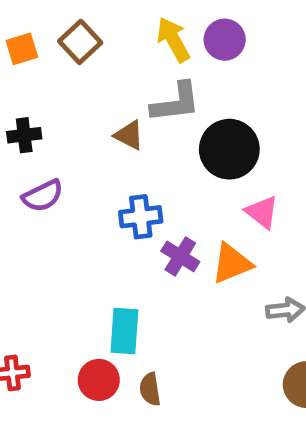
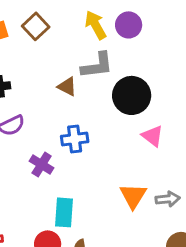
purple cross: (180, 256) -> (42, 164), moved
orange triangle: (232, 263) -> (133, 196), moved, turned -36

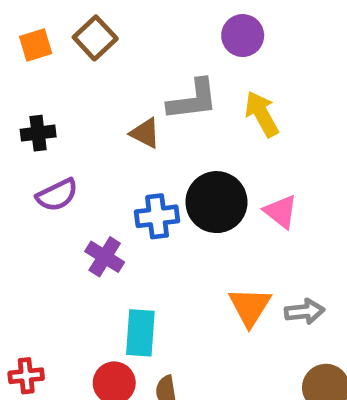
yellow arrow: (96, 25) -> (262, 114), moved
black circle: (132, 95) -> (216, 202), moved

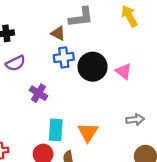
yellow arrow: (262, 114) -> (129, 16), moved
blue cross: (157, 216) -> (64, 57), moved
orange triangle: (250, 307) -> (88, 132), moved

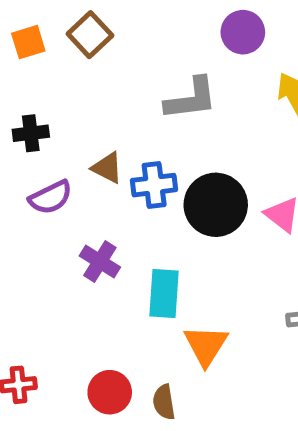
brown triangle: (58, 33) -> (107, 168), moved
cyan rectangle: (56, 130) -> (164, 294), moved

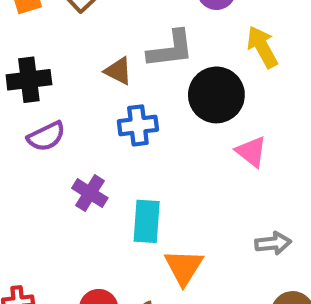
black cross: (31, 133) -> (29, 80), size x1.4
brown triangle: (107, 168) -> (118, 71), moved
black circle: (216, 205) -> (216, 95), moved

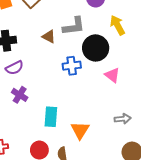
blue cross: (138, 125) -> (72, 66), moved
purple cross: (90, 193) -> (20, 95), moved
cyan rectangle: (147, 221) -> (51, 117), moved

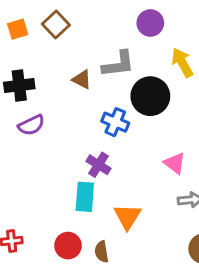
blue cross: (72, 66) -> (115, 122), turned 30
pink triangle: (112, 75) -> (175, 163), moved
purple cross: (20, 95) -> (98, 165), moved

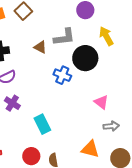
purple cross: (98, 165) -> (12, 103), moved
cyan rectangle: (85, 197) -> (42, 124), turned -30
orange triangle: (127, 217) -> (90, 149), moved, turned -48

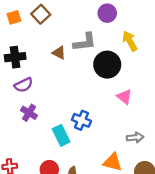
blue cross: (62, 75) -> (81, 120), moved
pink triangle: (101, 102) -> (124, 97), moved

